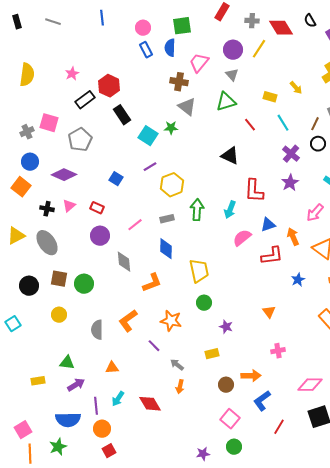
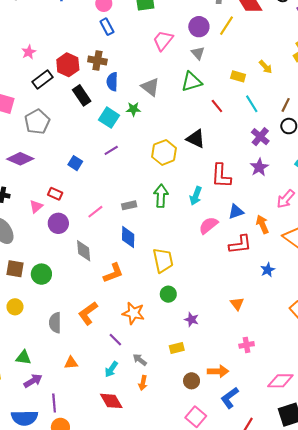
blue semicircle: (170, 48) -> (112, 82), moved
brown cross: (179, 82) -> (97, 61), moved
yellow hexagon: (172, 185) -> (164, 152), moved
pink triangle: (69, 206) -> (36, 206), moved
cyan arrow: (118, 399) -> (111, 369), moved

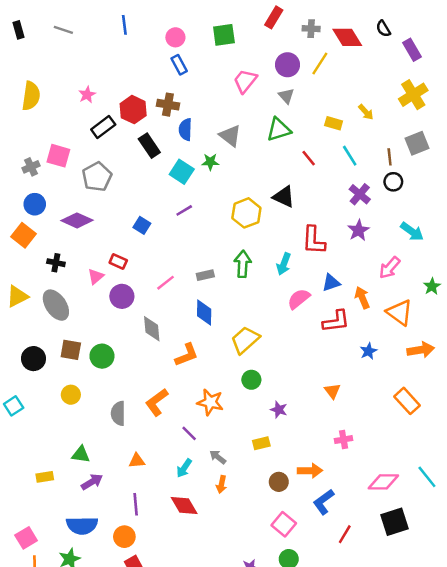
brown line: (286, 105) -> (390, 157), turned -32
yellow trapezoid: (163, 260) -> (245, 340), turned -120
purple line: (54, 403) -> (136, 504), moved

